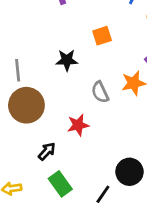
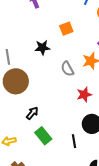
red star: (78, 125) -> (84, 95), moved
black line: (103, 194) -> (74, 141), turned -40

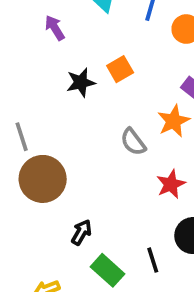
black star: (42, 48) -> (81, 82), moved
black line: (74, 141) -> (153, 260), moved

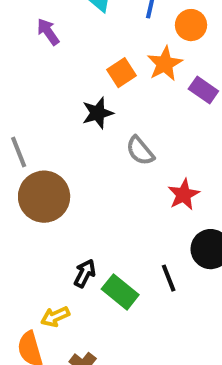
black star: (81, 82) -> (98, 113), moved
orange star: (174, 121) -> (165, 64), moved
black arrow: (81, 232) -> (85, 273), moved

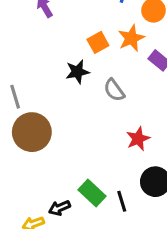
gray semicircle: (140, 151) -> (114, 90), moved
black arrow: (85, 273) -> (60, 208), moved, turned -145
green rectangle: (120, 292) -> (92, 193), moved

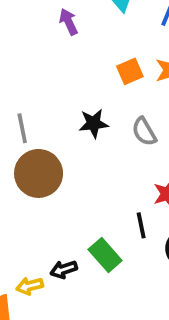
black star: (77, 72) -> (94, 123), moved
black line: (122, 201) -> (141, 225), moved

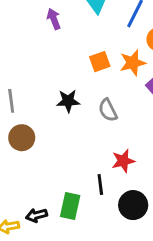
brown circle: (39, 173) -> (22, 138), size x0.7
green rectangle: (105, 255) -> (70, 206), turned 50

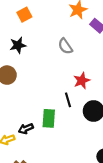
orange square: (100, 62) -> (24, 15), moved
black star: (68, 101) -> (18, 45), moved

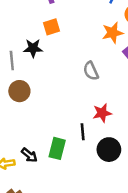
black star: (18, 45) -> (33, 48), moved
black arrow: (26, 129) -> (29, 155), turned -128

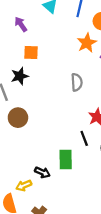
orange square: (52, 27) -> (31, 53), turned 35
gray semicircle: (91, 71) -> (77, 82), turned -144

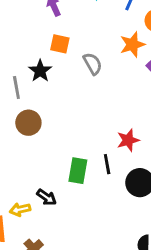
black star: (20, 76) -> (40, 71), turned -30
gray semicircle: (77, 82) -> (93, 64), moved, turned -36
green rectangle: (66, 160) -> (78, 171), moved

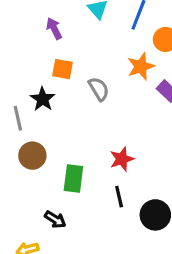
red star: (128, 140) -> (122, 159), moved
green rectangle: (78, 171) -> (73, 178), moved
black arrow: (47, 197) -> (55, 219), moved

